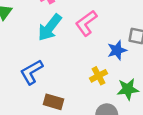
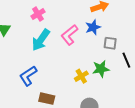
blue star: (117, 50) -> (93, 27), moved
green star: (128, 89) -> (101, 69), moved

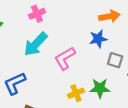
pink L-shape: (69, 35) -> (65, 58), moved

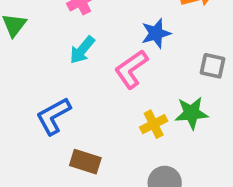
blue star: (98, 39) -> (156, 33), moved
cyan arrow: (36, 44) -> (82, 50), size x0.7

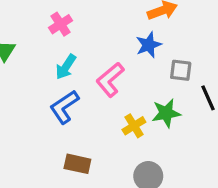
blue star: (156, 33) -> (149, 45), moved
blue L-shape: (53, 116) -> (64, 107), moved

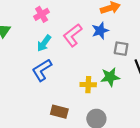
pink L-shape: (110, 80) -> (73, 35), moved
yellow cross: (134, 126) -> (88, 85), turned 32
brown rectangle: (77, 164) -> (59, 112), moved

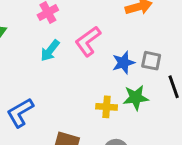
blue star: (100, 31) -> (123, 63), moved
blue L-shape: (42, 70) -> (20, 113), moved

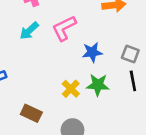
gray square: (151, 61) -> (130, 54), moved
yellow cross: (107, 107) -> (71, 89), turned 30

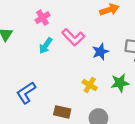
pink L-shape: (64, 28) -> (73, 37), turned -95
green star: (98, 85) -> (120, 83), moved

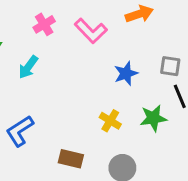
pink L-shape: (73, 37) -> (91, 31), moved
cyan arrow: (46, 46) -> (28, 67), moved

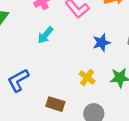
cyan arrow: (28, 67) -> (45, 35), moved

